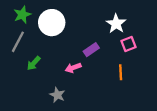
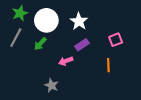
white star: (116, 24) -> (79, 21), moved
green arrow: (34, 63) -> (40, 44), moved

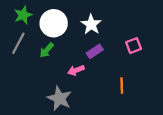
orange line: (108, 65) -> (122, 86), moved
gray star: (51, 85) -> (60, 98), size x1.5

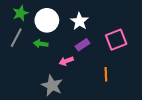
pink square: (134, 46) -> (116, 40), size x1.5
green arrow: (47, 50) -> (41, 44), turned 56

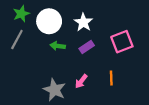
green arrow: (41, 44) -> (58, 46), moved
pink arrow: (66, 61) -> (81, 81), moved, turned -32

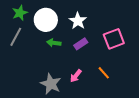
orange line: (111, 78) -> (104, 73), turned -40

